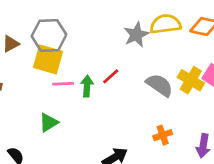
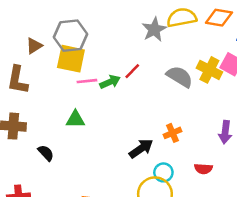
green arrow: (87, 86) -> (110, 82), turned 66
green triangle: (49, 123) -> (75, 119), turned 36
orange cross: (163, 135) -> (173, 133), moved

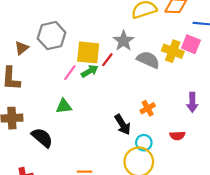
gray star: (154, 29) -> (124, 41), moved
yellow square: (71, 59) -> (88, 52), moved
pink line: (87, 81) -> (70, 73), turned -42
black arrow: (141, 149) -> (123, 125), turned 100
black semicircle: (46, 153) -> (42, 138), size x1.5

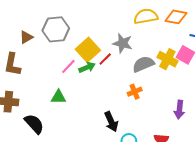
gray star: (124, 41) -> (123, 43), turned -30
yellow square: (88, 52) -> (88, 50), turned 35
gray semicircle: (148, 60) -> (143, 64), turned -55
orange cross: (148, 108) -> (135, 92), moved

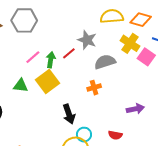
yellow square: (88, 50) -> (47, 82), moved
yellow cross: (167, 59) -> (130, 43), moved
green arrow: (87, 67) -> (51, 60), turned -63
purple arrow: (179, 110) -> (135, 109), turned -114

